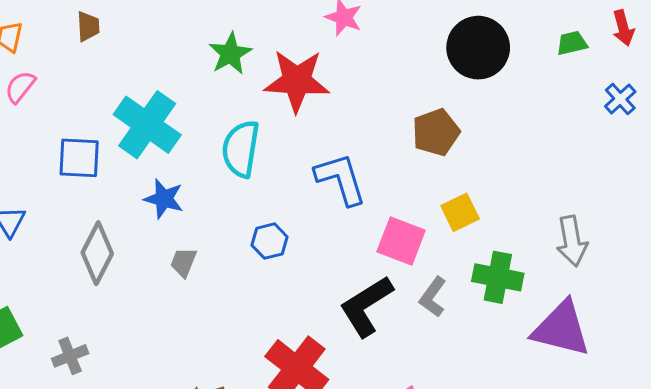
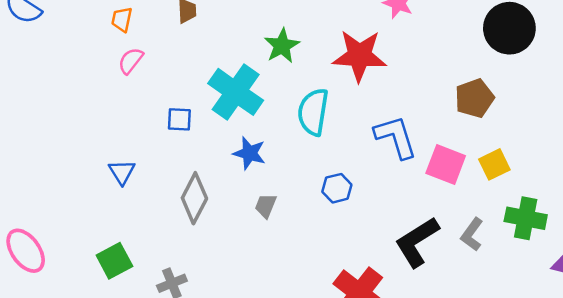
green star: (230, 54) -> (282, 46), moved
blue square: (79, 158) -> (179, 119), size x0.7
pink square: (401, 241) -> (446, 164), moved

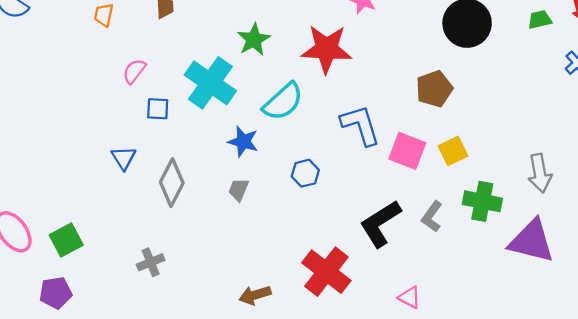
pink semicircle: (131, 61) -> (134, 71), moved
cyan semicircle: (313, 112) -> (283, 102), turned -141
blue star: (249, 153) -> (243, 142), moved
blue triangle: (122, 172) -> (124, 158), moved
green square: (114, 261) -> (66, 240), moved

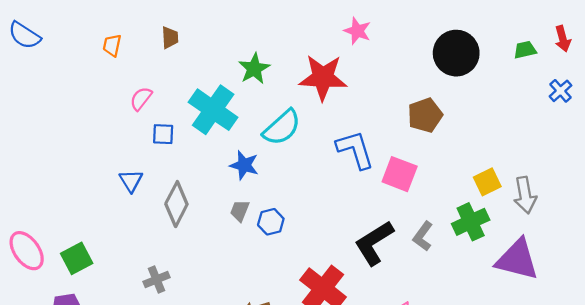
yellow square: (453, 151) -> (487, 182), moved
blue hexagon: (305, 173) -> (271, 222), moved
green cross: (482, 201) -> (471, 222), turned -36

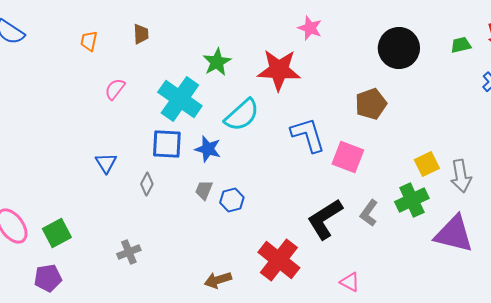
blue square: (163, 134) -> (167, 144), moved, size x1.5
gray diamond: (176, 204) -> (147, 184), size x0.6

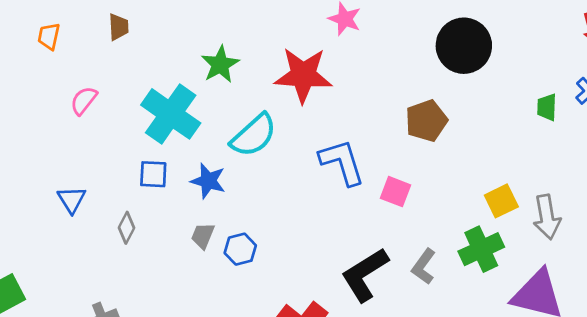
green trapezoid: (461, 45) -> (547, 107), moved, turned -75
blue square: (167, 144) -> (153, 174), size x0.7
pink square: (348, 157) -> (396, 192), size x0.7

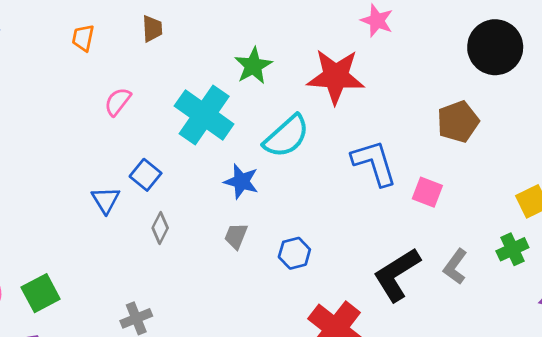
blue square: (153, 174) -> (146, 175), moved, turned 36
blue hexagon: (240, 249) -> (294, 253), moved
green cross: (481, 249) -> (512, 249), size x0.7

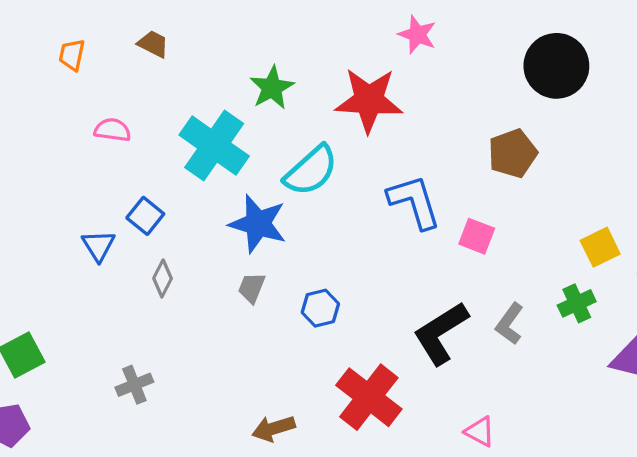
brown trapezoid: (152, 29) -> (153, 44), turned -60
pink semicircle: (118, 102) -> (113, 130), turned 60
blue star: (241, 181) -> (258, 224), size x1.4

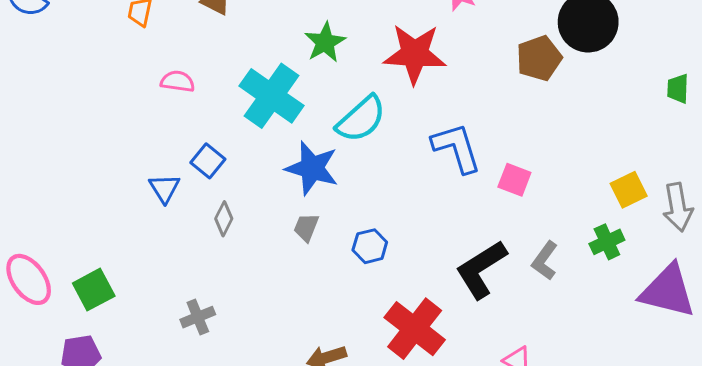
brown pentagon: (513, 153) -> (539, 58), moved

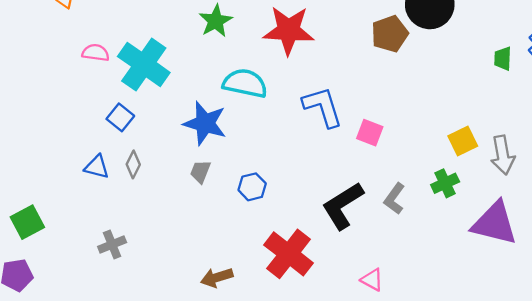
cyan cross: (272, 96) -> (144, 64), moved
cyan semicircle: (361, 119) -> (245, 83), turned -126
blue triangle: (165, 188) -> (97, 167), moved, turned -44

